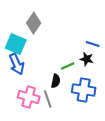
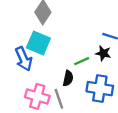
cyan square: (16, 44) -> (38, 43), moved

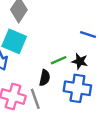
black star: (103, 53) -> (80, 61), moved

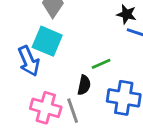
black star: (80, 61) -> (127, 14), moved

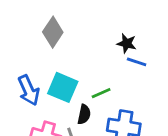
cyan square: (47, 41) -> (63, 87), moved

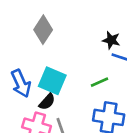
green line: (101, 93) -> (99, 82), moved
black semicircle: (84, 114) -> (47, 102), moved, turned 30

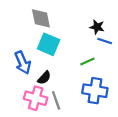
gray diamond: (43, 30) -> (41, 18), turned -45
cyan square: (52, 81) -> (49, 44), moved

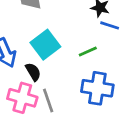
cyan square: (49, 44) -> (45, 45), moved, turned 30
black semicircle: (44, 78) -> (33, 72), turned -72

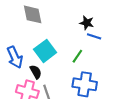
green line: (88, 51) -> (77, 56), turned -32

